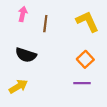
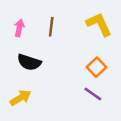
pink arrow: (23, 14) -> (19, 28), moved
purple line: (82, 83) -> (93, 94), turned 35

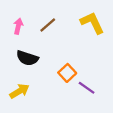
brown line: (51, 27) -> (48, 25), turned 42
orange square: (97, 67) -> (67, 73), moved

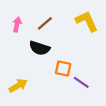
black semicircle: (27, 58) -> (40, 48), moved
orange square: (67, 73) -> (63, 68), turned -35

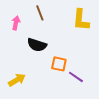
yellow L-shape: (87, 21) -> (81, 20), turned -150
brown line: (45, 23) -> (40, 13), moved, turned -70

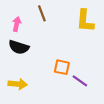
black semicircle: (37, 45) -> (19, 47), moved
yellow arrow: (17, 80) -> (18, 84), turned 36

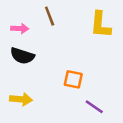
pink arrow: (17, 24) -> (20, 28), turned 80
purple line: (80, 81) -> (94, 107), moved

